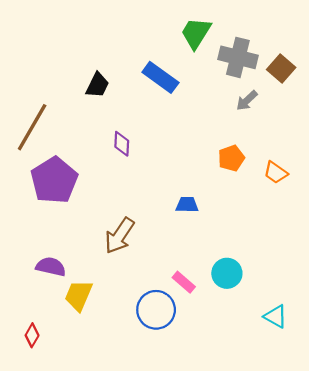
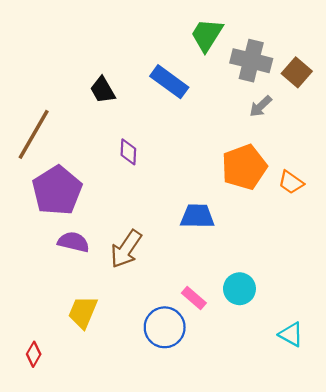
black trapezoid: (97, 85) -> (103, 90), turned 124
orange pentagon: (231, 158) -> (244, 167), size x1.6
blue trapezoid: (187, 205) -> (197, 216), size x1.4
purple semicircle: (51, 267) -> (73, 242), moved

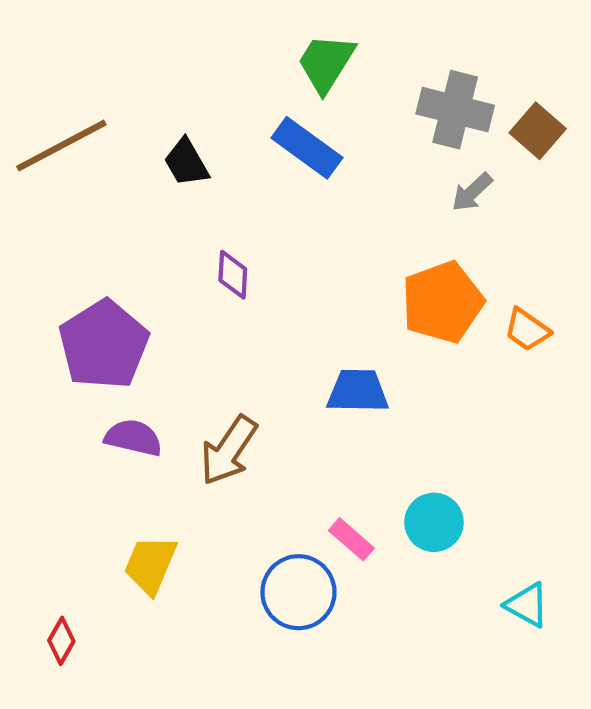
green trapezoid: (207, 35) -> (326, 63), moved
brown line: (34, 134) -> (61, 146), moved, turned 32

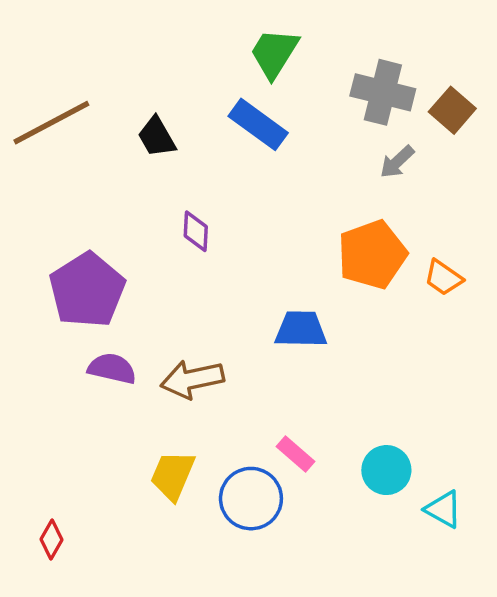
brown arrow: (229, 450) -> (192, 379), turned 44
cyan circle: (434, 522) -> (386, 470), moved
yellow trapezoid: (150, 565) -> (173, 475), moved

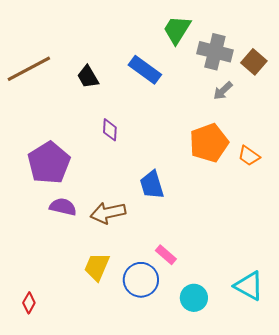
green trapezoid: (274, 53) -> (177, 30), moved
blue trapezoid: (301, 329) -> (152, 185), moved, turned -108
cyan circle: (386, 470) -> (194, 298), moved
cyan triangle: (443, 509) -> (249, 286), size x1.4

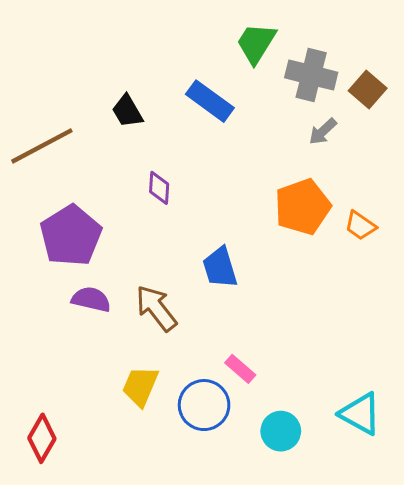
brown line: (29, 69) -> (42, 146), moved
brown arrow: (108, 213) -> (156, 308), turned 64
red diamond: (29, 303) -> (42, 438), size x1.5

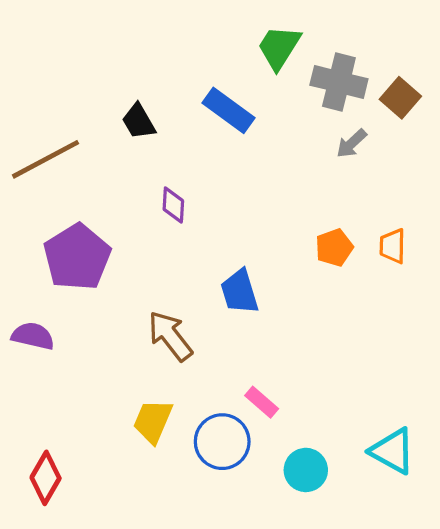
orange pentagon: (302, 207) -> (334, 248), moved, size x0.6
orange trapezoid: (360, 226) -> (393, 246), turned 56
purple semicircle: (91, 299) -> (33, 336), moved

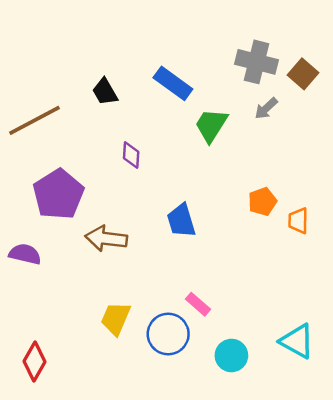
green trapezoid: (279, 47) -> (211, 125), moved
orange trapezoid: (393, 246) -> (298, 221), moved
orange pentagon: (334, 248) -> (262, 202), moved
brown arrow: (170, 336) -> (106, 239), moved, turned -45

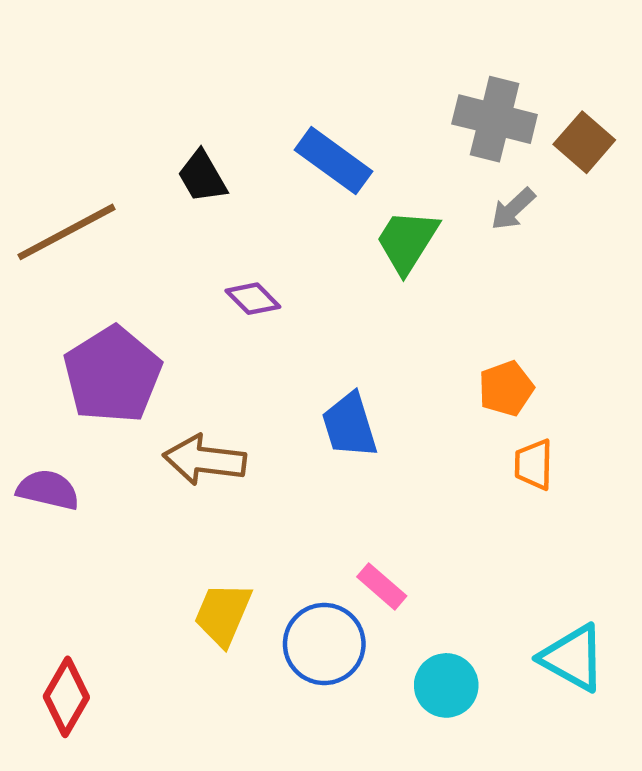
purple diamond: (131, 155) -> (253, 299), turned -48
orange trapezoid: (298, 221) -> (534, 464), moved

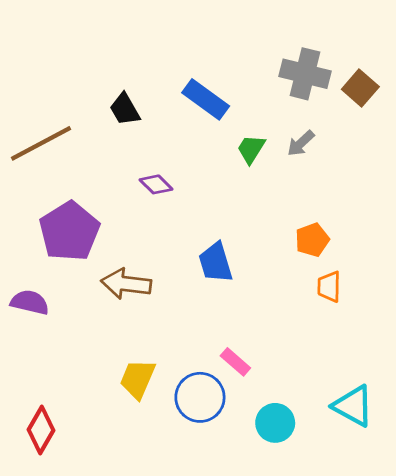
gray arrow: (513, 209) -> (301, 143), moved
green trapezoid: (407, 241) -> (251, 149), size x0.7

